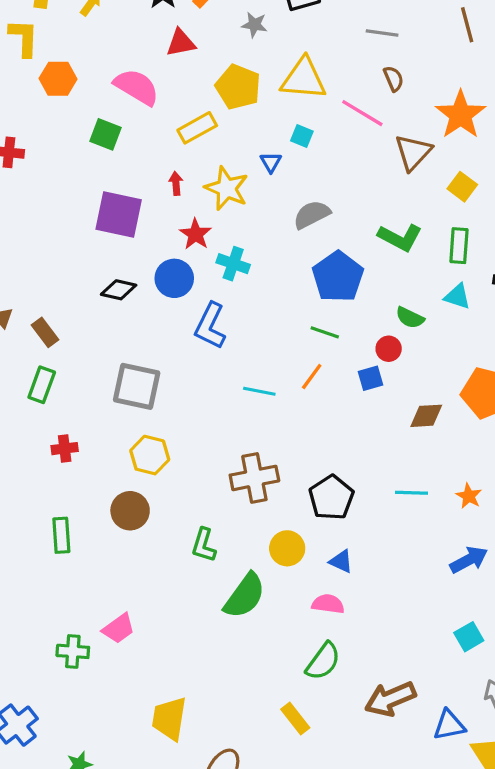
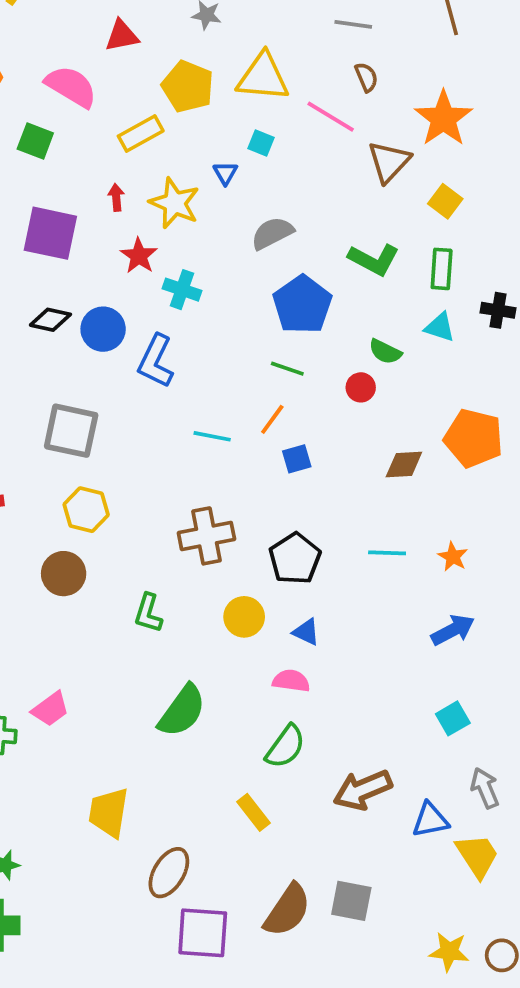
blue circle: (174, 278) -> (103, 329), moved
blue square: (371, 378) -> (297, 459), moved
green semicircle: (245, 596) -> (182, 711), moved

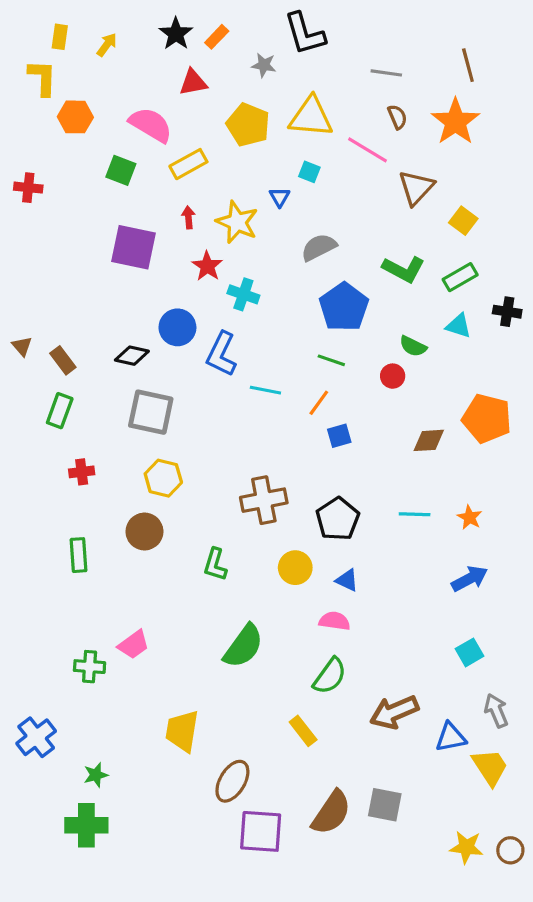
orange star: (443, 118) -> (455, 122), moved
yellow rectangle: (141, 134) -> (188, 164), moved
green rectangle: (442, 269) -> (460, 277), turned 56
black diamond: (50, 320) -> (132, 356), moved
cyan line: (212, 436) -> (265, 390), moved

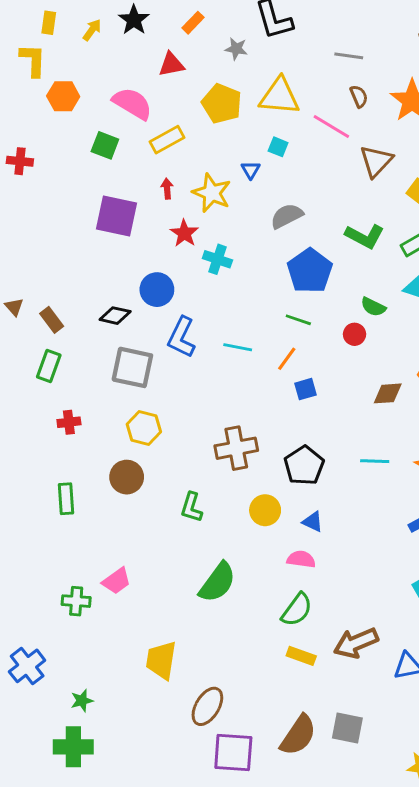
black star: (176, 34) -> (134, 20), moved
blue L-shape: (221, 354) -> (181, 337), moved
yellow rectangle: (303, 731) -> (301, 656), moved, turned -32

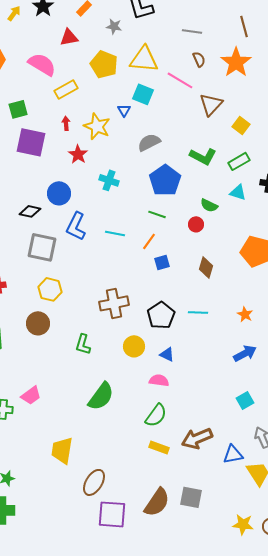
green square: (105, 145) -> (18, 109), moved, turned -36
cyan square: (278, 147) -> (143, 94), size x1.5
cyan cross: (217, 259) -> (109, 180), moved
brown diamond: (388, 393) -> (206, 267), moved, turned -70
cyan line: (375, 461) -> (198, 312), moved

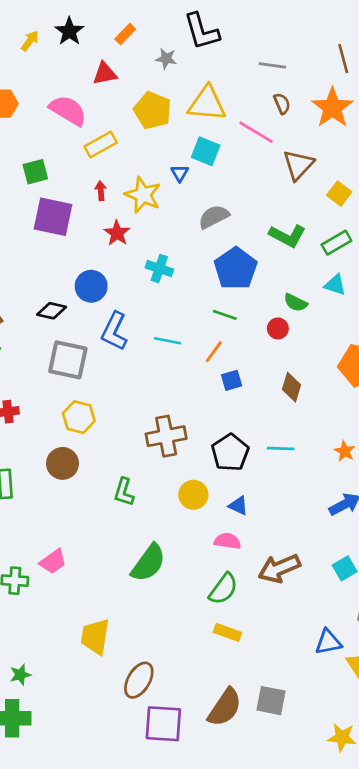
brown arrow: (197, 438) -> (279, 568), moved

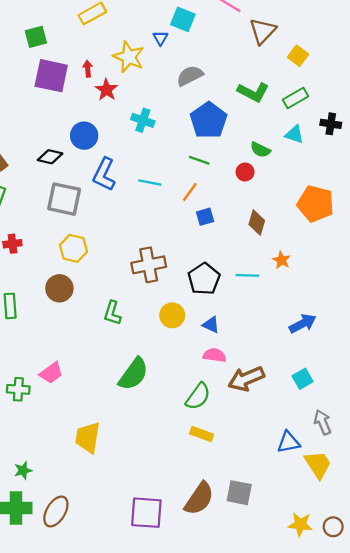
red arrow: (101, 191) -> (88, 69), moved
orange star: (345, 451) -> (281, 260), moved
pink semicircle: (227, 541) -> (214, 355), moved
brown ellipse: (139, 680) -> (56, 511), moved

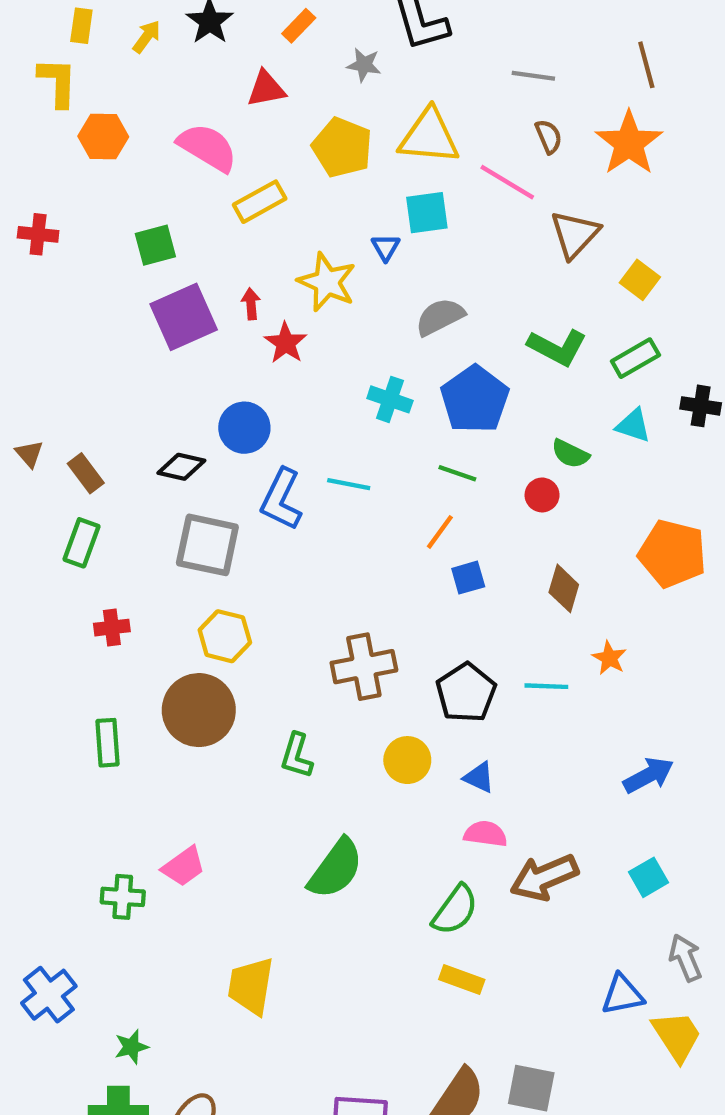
cyan square: (183, 19) -> (427, 213), turned -30
purple square: (51, 76) -> (184, 317), turned -36
cyan cross: (143, 120) -> (390, 399), moved
cyan line: (150, 183) -> (349, 484), moved
brown circle: (59, 288) -> (199, 710), size x1.4

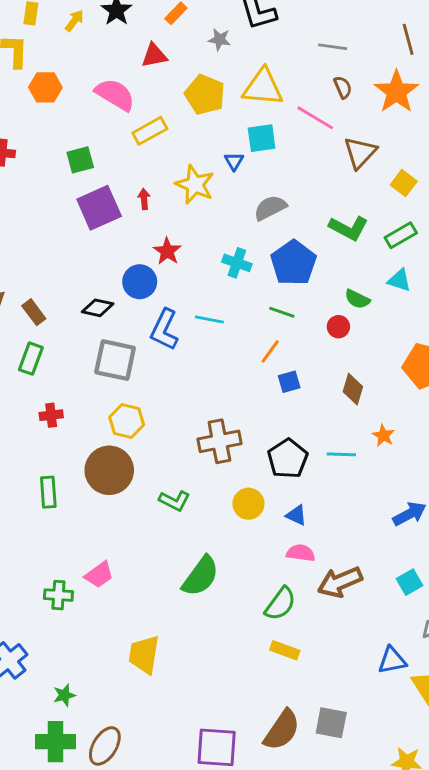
red star: (286, 343) -> (167, 251), moved
green L-shape: (297, 756) -> (174, 501), turned -80

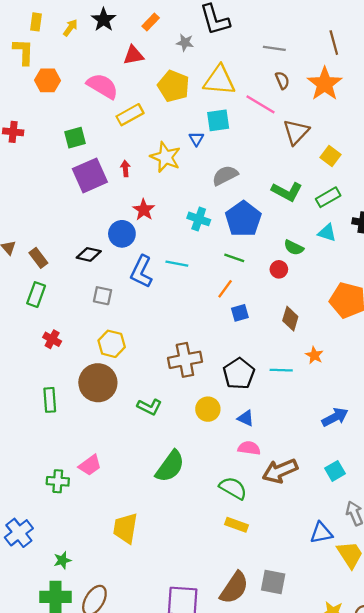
gray square: (115, 360) -> (102, 296), size x0.6
red cross: (51, 415) -> (52, 339), turned 36
green semicircle: (280, 604) -> (233, 488), turned -96

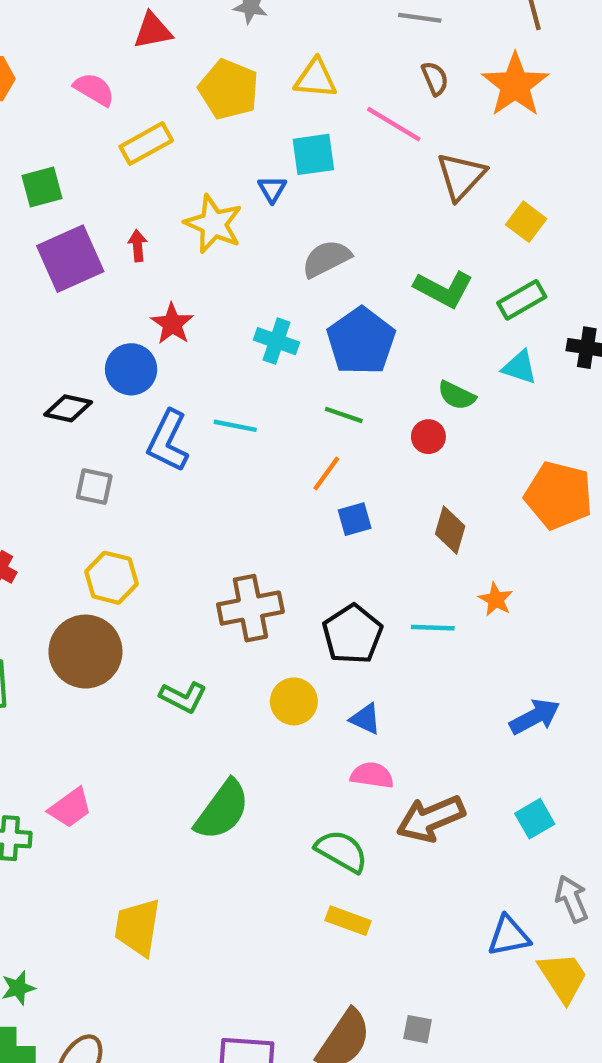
yellow triangle: (219, 80) -> (316, 78), size x0.7
pink semicircle: (102, 86) -> (94, 89), size x0.7
gray square: (273, 582) -> (418, 1029), size x0.6

